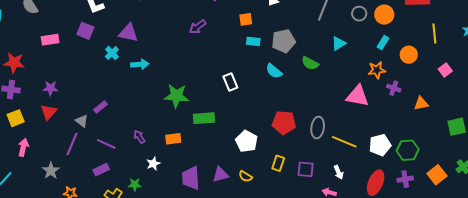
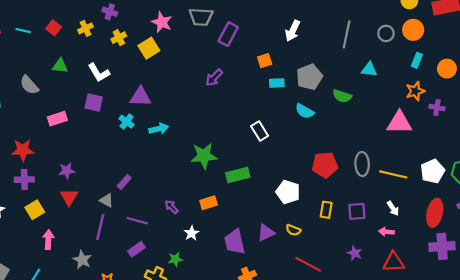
cyan triangle: (339, 43) -> (369, 69), turned 49

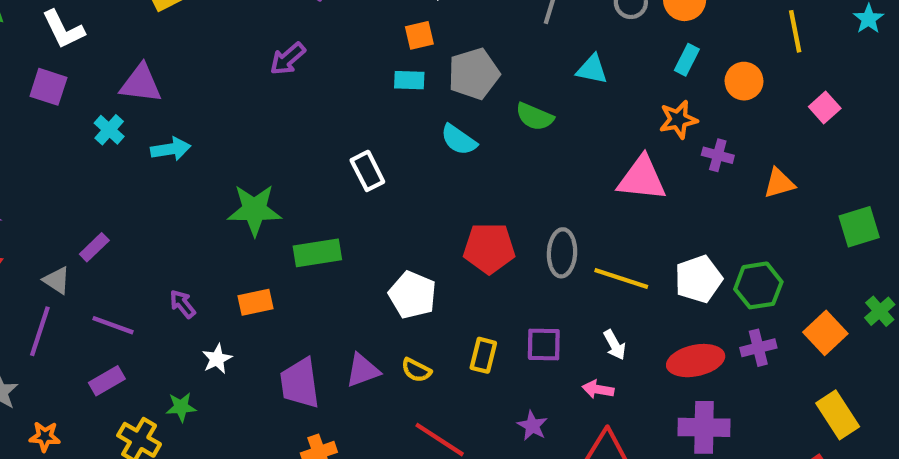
orange square: (265, 61) -> (419, 35), moved
yellow rectangle: (326, 210) -> (483, 355), moved
red ellipse: (435, 213) -> (696, 361), turned 60

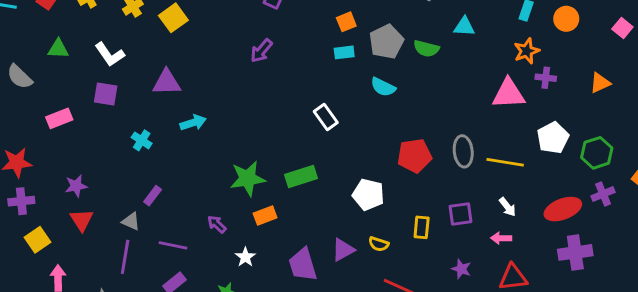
green semicircle: (535, 117) -> (426, 48), moved
cyan cross: (109, 130) -> (142, 140), moved
purple cross: (718, 155) -> (546, 78), moved
green star: (254, 210) -> (248, 178), moved
white pentagon: (698, 279) -> (553, 138), moved

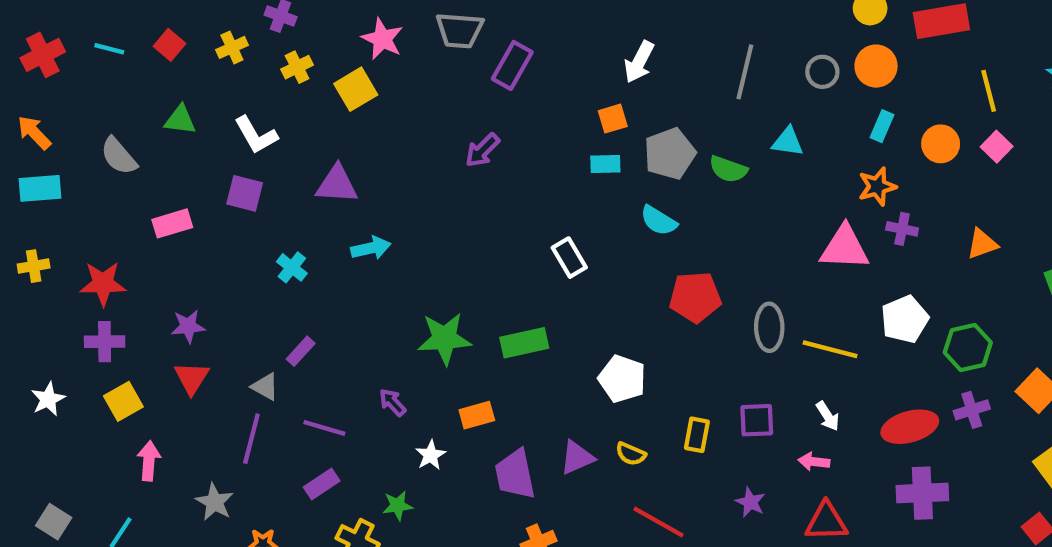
pink square: (622, 28) -> (997, 147), moved
red pentagon: (414, 156) -> (695, 297), moved
orange rectangle: (265, 216) -> (477, 415), moved

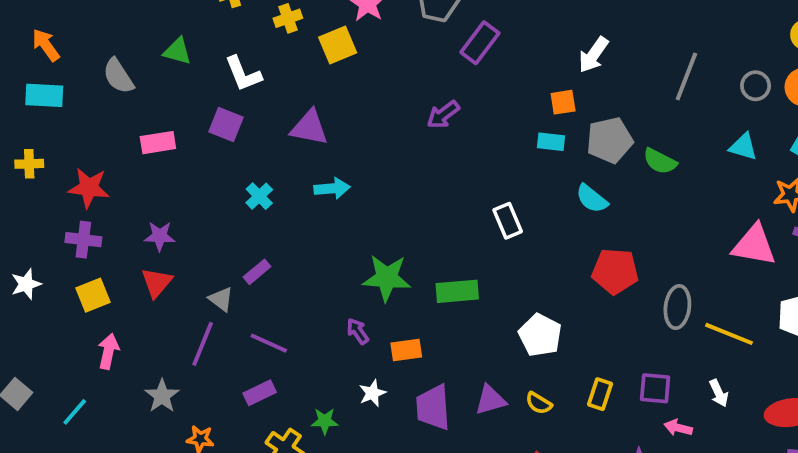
cyan triangle: (788, 142) -> (743, 147), moved
purple arrow: (393, 402) -> (358, 331), moved
white star: (431, 455) -> (372, 393), moved
pink arrow: (814, 462) -> (678, 428), moved

